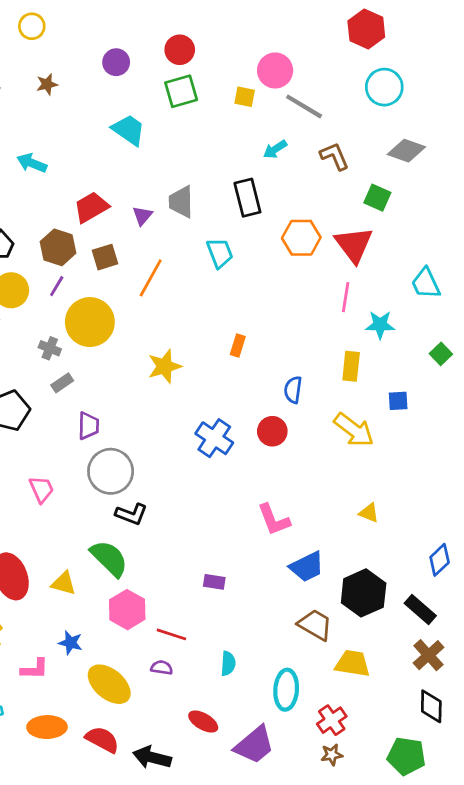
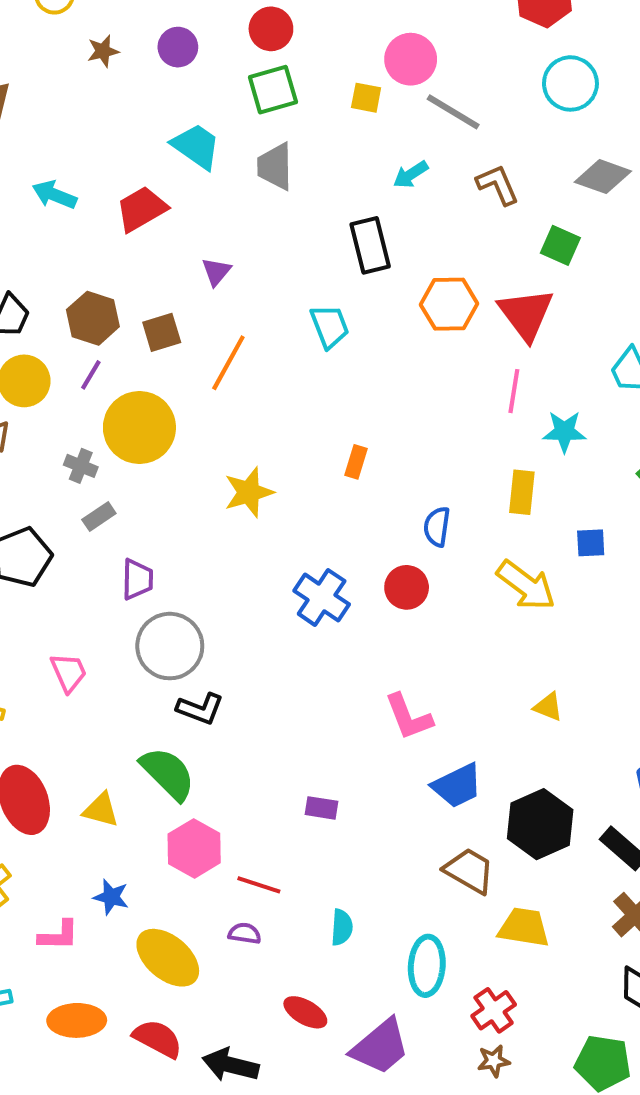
brown star: (47, 84) -> (103, 51), moved
gray trapezoid: (181, 202) -> (275, 166), moved
red trapezoid: (91, 207) -> (141, 209), moved

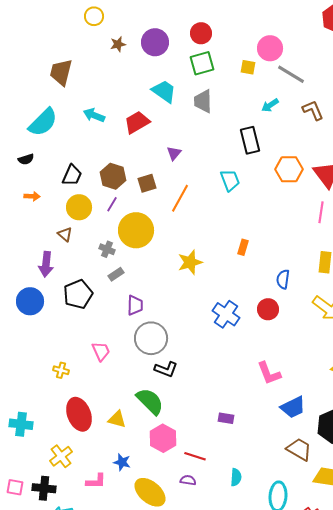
purple circle: (178, 47) -> (155, 42), size x1.4

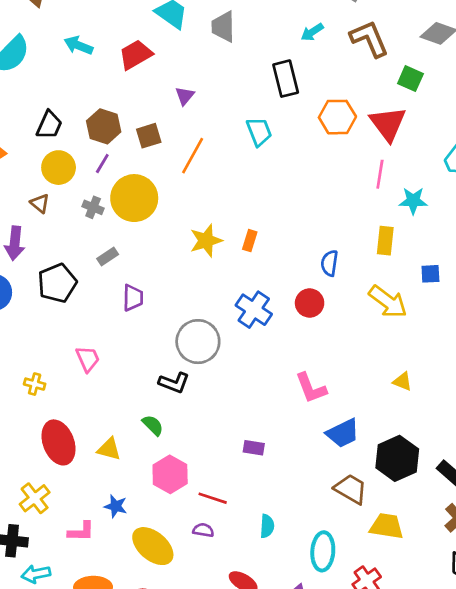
brown L-shape: (313, 110) -> (369, 39), size x1.4
orange rectangle: (243, 247) -> (250, 241), moved
gray cross: (107, 249) -> (93, 207), moved
gray circle: (151, 338) -> (198, 342), moved
green semicircle: (150, 401) -> (153, 425), size x0.6

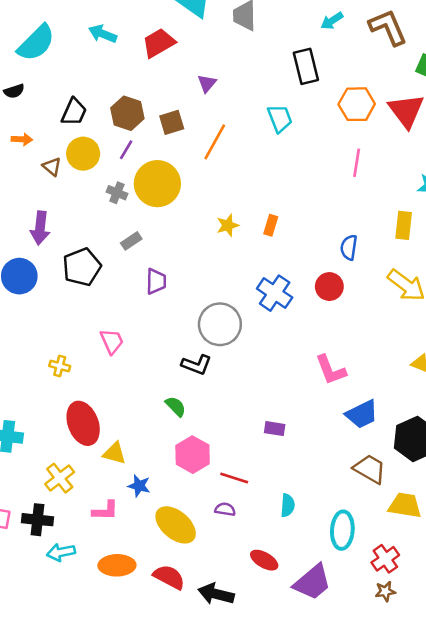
pink line: (380, 174) -> (357, 163), moved
brown triangle: (40, 203) -> (52, 167), moved
yellow star: (206, 241) -> (228, 225), size x0.7
yellow triangle: (109, 449) -> (114, 453), moved

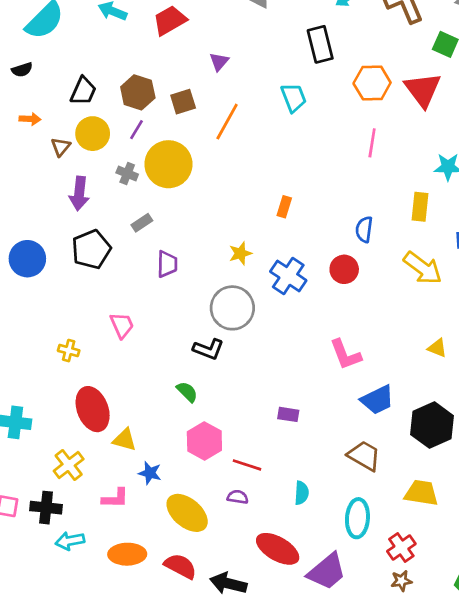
brown triangle: (52, 167) -> (61, 147), turned 30
yellow star: (228, 225) -> (240, 253), moved
purple arrow: (40, 228) -> (79, 193), moved
brown trapezoid: (370, 469) -> (364, 456), moved
red ellipse: (264, 560) -> (278, 549), size x1.5

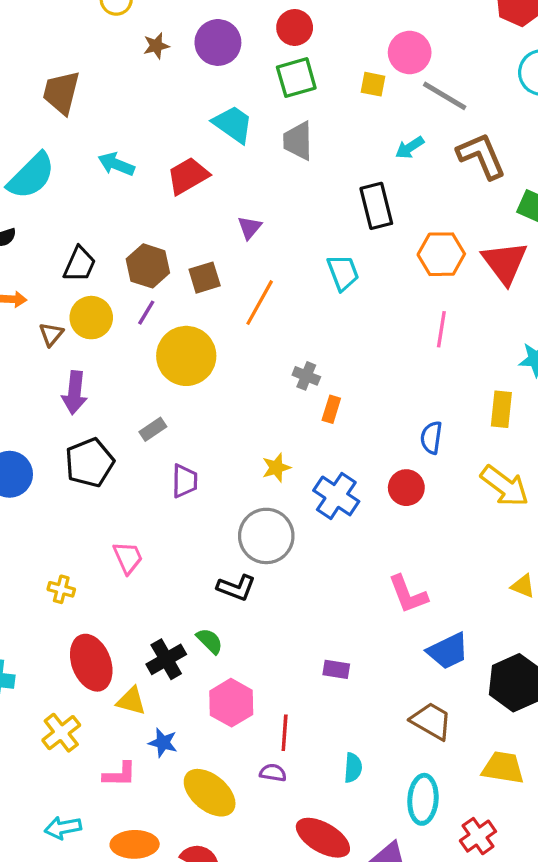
gray cross: (127, 173) -> (306, 376), moved
red line: (247, 465) -> (285, 733), turned 76
black cross: (46, 508) -> (166, 659), moved, turned -36

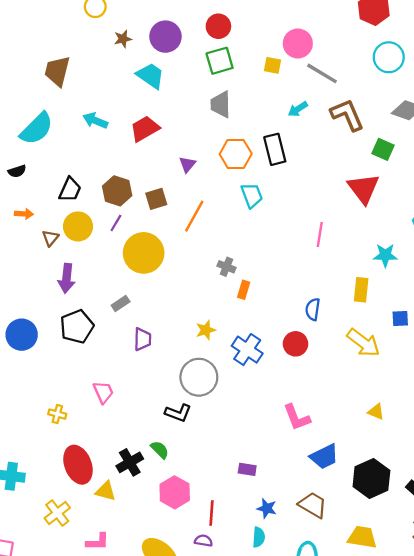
cyan trapezoid: (233, 124) -> (151, 76), moved
orange hexagon: (441, 254) -> (236, 154), moved
blue star: (163, 743) -> (267, 508), moved

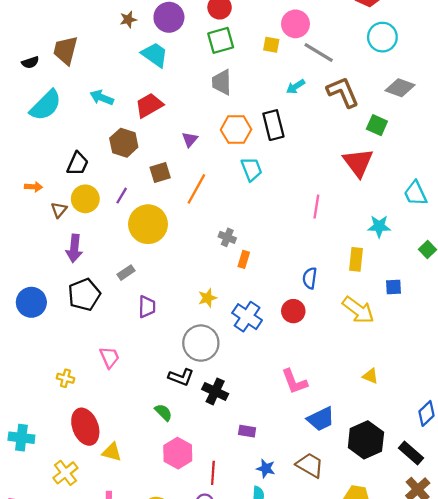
black semicircle: (17, 171) -> (30, 62), moved
brown hexagon: (117, 191) -> (124, 143), moved
black cross: (130, 462) -> (215, 391), moved, turned -35

